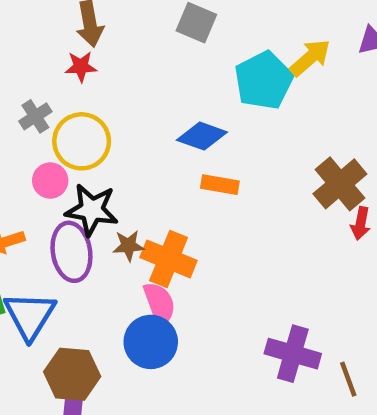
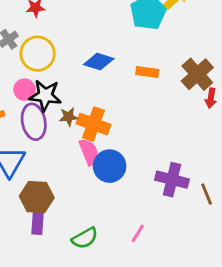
blue diamond: (202, 136) -> (99, 62), moved
pink circle: (50, 181) -> (24, 90), moved
orange rectangle: (220, 185) -> (147, 72), moved
blue circle: (151, 342) -> (110, 166), moved

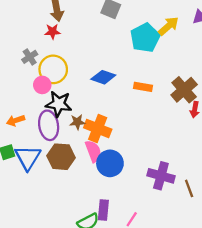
pink circle: (24, 90) -> (42, 85), moved
brown hexagon: (37, 197) -> (61, 157), moved
purple rectangle: (38, 222) -> (103, 210), moved

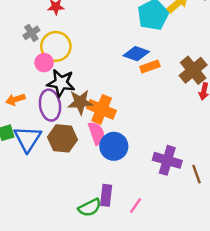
blue diamond: (103, 77) -> (136, 54), moved
orange rectangle: (143, 87) -> (150, 66), turned -30
brown star: (77, 122) -> (80, 102), size x1.5

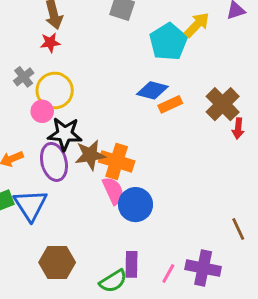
brown hexagon: (62, 138) -> (57, 262), moved
purple cross: (167, 160) -> (203, 268), moved

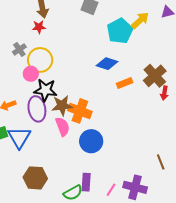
orange rectangle: (170, 104) -> (125, 83), moved
pink semicircle: (113, 191) -> (62, 127), moved

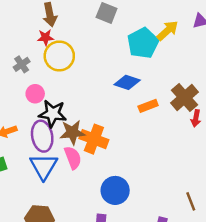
yellow circle: (40, 60) -> (59, 56), moved
blue triangle: (19, 137) -> (44, 166), moved
blue circle: (91, 141) -> (115, 190), moved

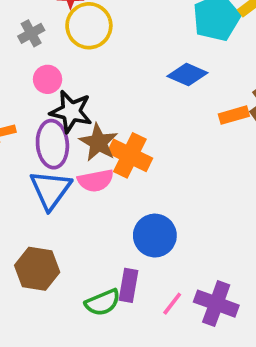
orange rectangle: (148, 106) -> (234, 115), moved
brown star: (72, 132) -> (98, 142), turned 30
pink semicircle: (73, 158) -> (96, 181), turned 95

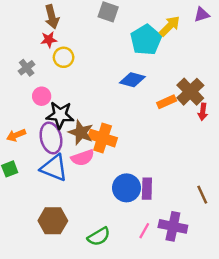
yellow circle: (89, 26) -> (64, 57), size x0.7
blue triangle: (50, 190) -> (54, 168), turned -36
purple rectangle: (129, 285) -> (147, 189), moved

